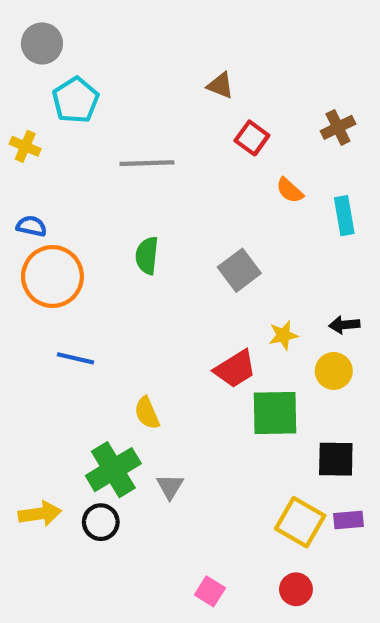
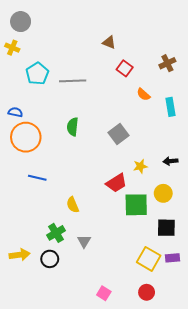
cyan pentagon: (76, 100) -> (37, 74), moved
yellow cross: (25, 146) -> (12, 48), moved
yellow circle: (334, 371) -> (163, 193), moved
green cross: (113, 470) -> (56, 233), size x0.7

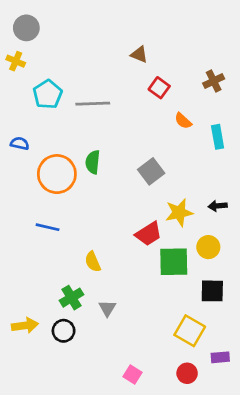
orange circle: (26, 137) -> (57, 174), moved
yellow star: (140, 166) -> (179, 213), size x1.5
purple rectangle: (173, 258) -> (220, 357), moved

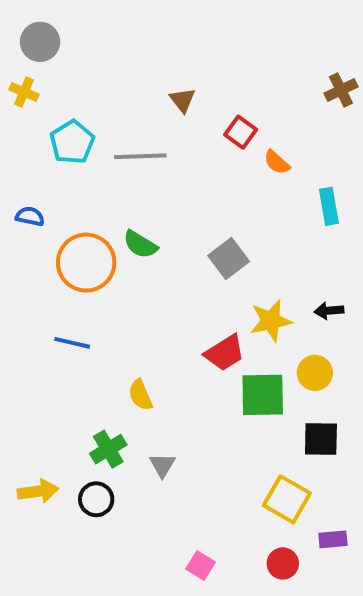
brown triangle: (139, 54) -> (182, 100), moved, turned 30
brown cross: (214, 81) -> (341, 90), moved
orange semicircle: (183, 121) -> (277, 162), moved
green semicircle: (93, 162) -> (140, 244), turned -65

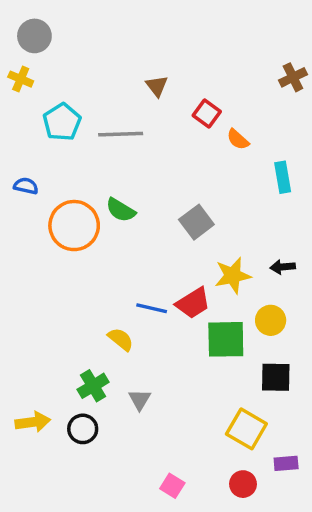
blue line: (72, 343) -> (152, 308), moved
yellow semicircle: (140, 395) -> (121, 339), turned 152

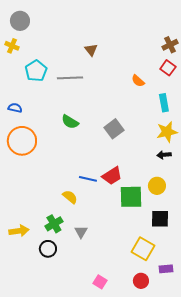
red square: (207, 114) -> (168, 68), moved
orange circle: (74, 226) -> (22, 141), moved
yellow star: (233, 276) -> (167, 132), moved
yellow arrow: (33, 422) -> (19, 231), moved

